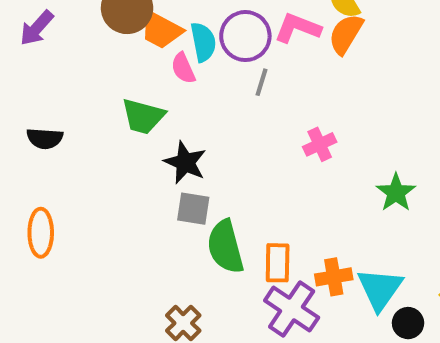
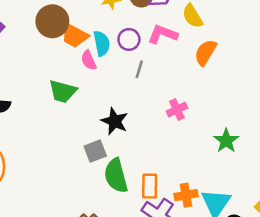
orange semicircle: (346, 34) -> (205, 52), moved
purple circle: (245, 36) -> (129, 39), size x0.7
black star: (185, 162) -> (115, 121), moved
gray square: (193, 209) -> (95, 151), turned -30

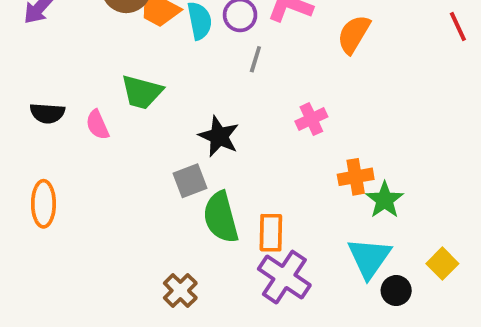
pink semicircle: (89, 60) -> (97, 125), moved
green star: (226, 141) -> (385, 200), moved
orange cross: (186, 195) -> (356, 177), moved

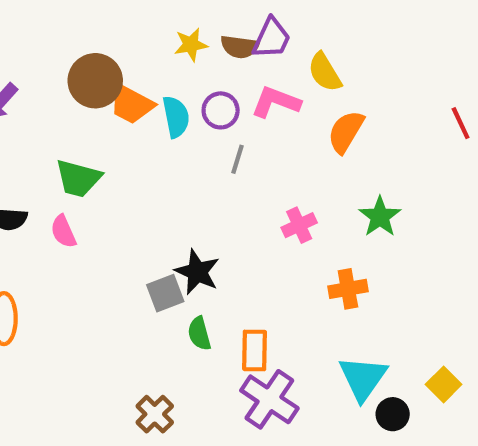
green trapezoid: (142, 92) -> (78, 178), moved
black star: (219, 136) -> (197, 272), moved
green star: (385, 200) -> (380, 217), moved
green semicircle: (221, 217) -> (199, 333), size x0.6

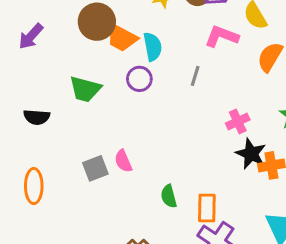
purple circle: (221, 110) -> (139, 79), moved
pink semicircle: (63, 232) -> (123, 161), moved
black star: (197, 272) -> (251, 154), moved
gray square: (165, 293) -> (95, 168), moved

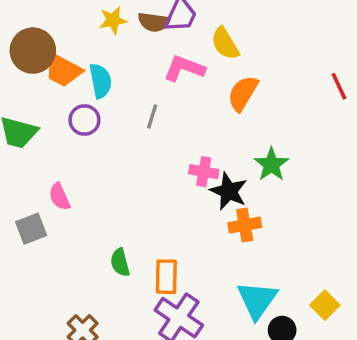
pink cross: (238, 121) -> (204, 172), turned 35
black star: (251, 154) -> (229, 191), moved
pink semicircle: (123, 161) -> (60, 197), moved

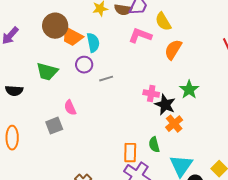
gray line: (152, 116) -> (106, 79), moved, turned 56
orange cross: (245, 225) -> (174, 124), turned -30
green semicircle: (120, 262) -> (154, 145), moved

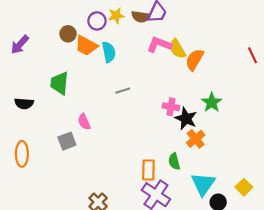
yellow semicircle: (163, 22) -> (177, 49), moved
brown circle: (55, 26) -> (68, 34), size x0.6
purple circle: (84, 65) -> (97, 21), moved
green trapezoid: (47, 72) -> (59, 83), turned 80

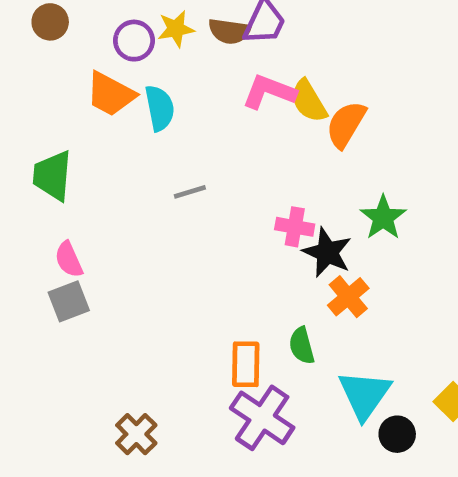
brown circle: (68, 34) -> (50, 22), moved
pink semicircle: (84, 122) -> (69, 259), moved

